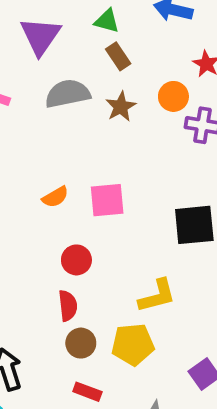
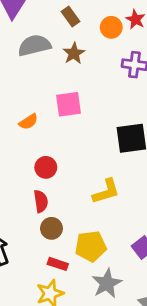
orange circle: (173, 96) -> (111, 27), moved
pink square: (107, 200) -> (68, 104), moved
yellow pentagon: (133, 344) -> (91, 246), moved

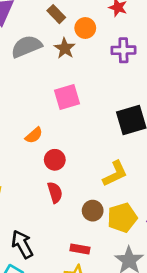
orange circle: (111, 27) -> (85, 28), moved
orange semicircle: (28, 122) -> (34, 135), moved
brown circle: (51, 228) -> (93, 211), moved
yellow pentagon: (91, 246) -> (122, 218), moved

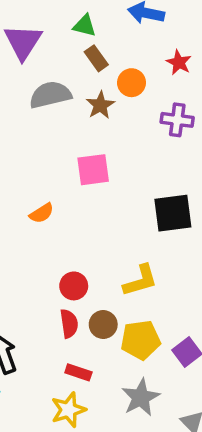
red circle: (55, 160) -> (74, 286), moved
red semicircle: (55, 192) -> (69, 324), moved

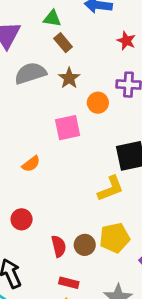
orange circle: (132, 83) -> (98, 103), moved
yellow L-shape: (140, 281) -> (111, 189), moved
red circle: (74, 286) -> (22, 219), moved
yellow pentagon: (140, 340) -> (115, 238), moved

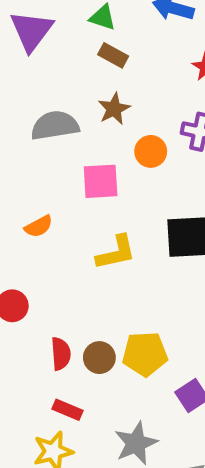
brown rectangle: (63, 43) -> (113, 55), turned -30
gray semicircle: (30, 73) -> (55, 125), moved
yellow L-shape: (111, 189) -> (116, 253), moved

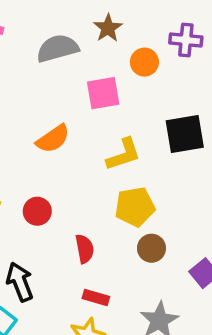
orange semicircle: (39, 226) -> (53, 139), size x1.4
yellow pentagon: (145, 354) -> (135, 207), moved
brown circle: (99, 358) -> (151, 248), moved

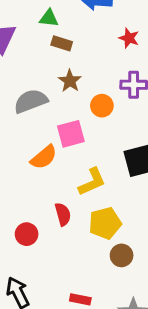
orange semicircle: (53, 139) -> (44, 157), moved
red semicircle: (85, 249) -> (63, 214), moved

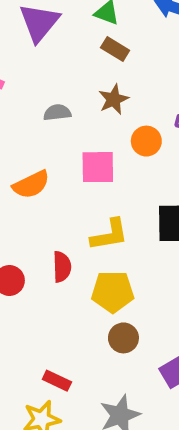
gray semicircle: (31, 101) -> (57, 113), size x0.6
orange semicircle: (44, 157) -> (31, 185), moved

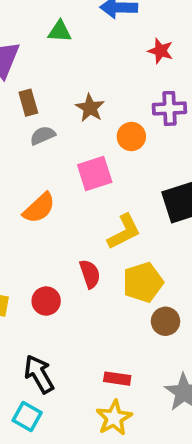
brown rectangle: (115, 49) -> (28, 103), moved, turned 60

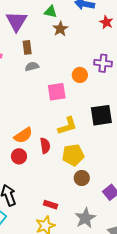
red star: (161, 51) -> (106, 22), moved
brown star: (90, 108) -> (60, 29), moved
orange semicircle: (39, 208) -> (23, 135), moved

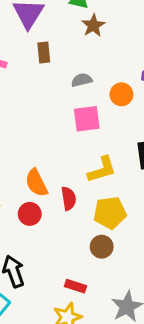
gray semicircle: (32, 66) -> (82, 80), moved
orange semicircle: (23, 135) -> (36, 183), turned 96
brown circle: (82, 178) -> (102, 247), moved

